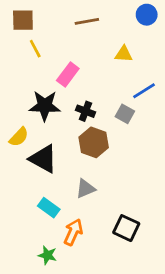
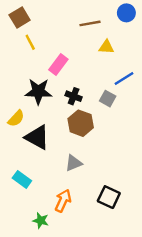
brown square: (23, 20) -> (20, 18), turned -30
brown line: (87, 21) -> (90, 23), moved
cyan rectangle: (49, 208) -> (22, 179), moved

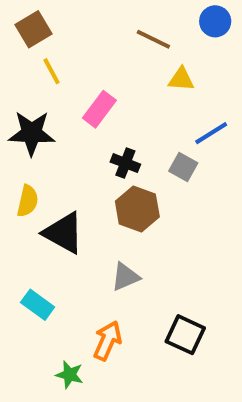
brown line: (90, 23) -> (153, 39), turned 36
black star: (38, 91) -> (32, 133), moved
yellow semicircle: (16, 118) -> (28, 201), turned -30

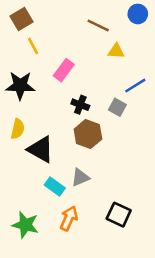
cyan rectangle: (38, 305) -> (55, 186), moved
green star: (69, 375) -> (25, 225), moved, size x1.5

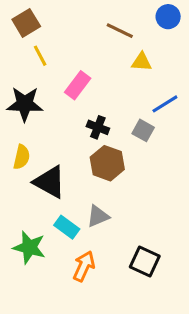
green star: (25, 225) -> (29, 247), moved

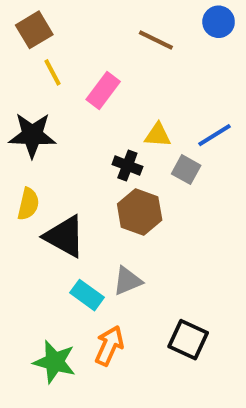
yellow triangle: (142, 62) -> (158, 135), moved
pink rectangle: (78, 85) -> (103, 91), moved
green star: (29, 247) -> (55, 362), moved

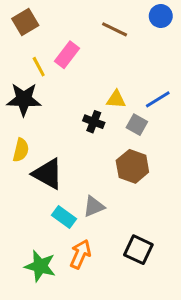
yellow line: (53, 72) -> (39, 67), moved
pink rectangle: (103, 91) -> (67, 55), moved
brown hexagon: (140, 212) -> (132, 166), moved

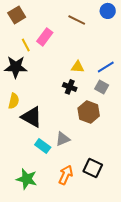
black cross: (94, 122) -> (70, 87), moved
gray square: (137, 125) -> (102, 87), moved
orange arrow: (80, 254) -> (66, 175), moved

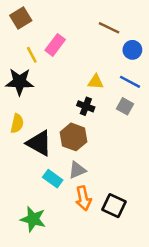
blue circle: (108, 11) -> (132, 50), moved
brown line: (77, 20) -> (109, 28), moved
blue line: (106, 67) -> (130, 82), turned 60
brown hexagon: (89, 112) -> (74, 137), moved
orange arrow: (66, 175) -> (83, 198), moved, turned 144

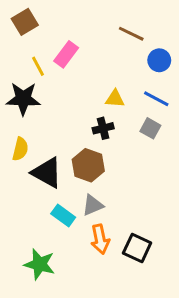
black cross: (86, 106) -> (103, 128), turned -35

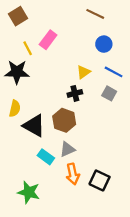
brown line: (131, 34) -> (95, 14), moved
blue circle: (159, 60) -> (104, 44), moved
yellow triangle: (115, 99) -> (83, 72), turned -40

